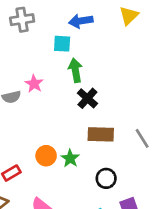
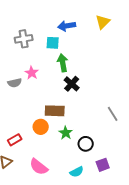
gray cross: (22, 20) -> (24, 39), moved
brown rectangle: (101, 134) -> (55, 111), moved
green star: (70, 158) -> (66, 133), moved

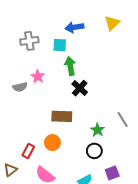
orange circle: (41, 127) -> (52, 143), moved
green star: (66, 133) -> (97, 130), moved
red rectangle: (15, 140) -> (28, 151), moved, turned -32

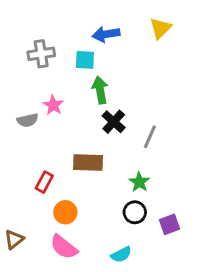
gray line: (123, 119) -> (150, 137), moved, turned 56
orange circle: (52, 143) -> (65, 212), moved
red rectangle: (28, 151) -> (44, 182), moved
purple square: (112, 173) -> (169, 224), moved

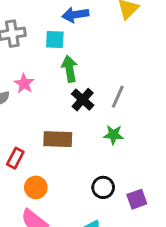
gray line: (150, 137) -> (118, 97), moved
green star: (139, 182) -> (113, 135), moved, turned -30

